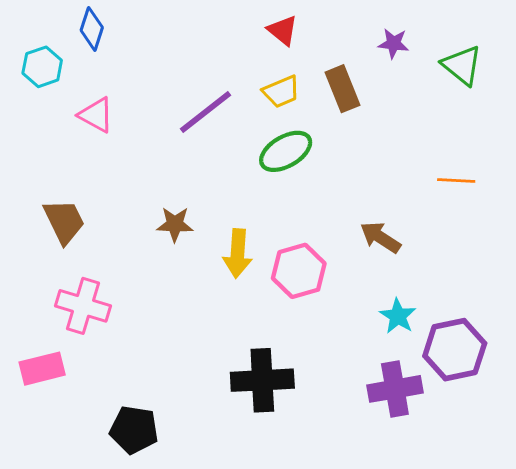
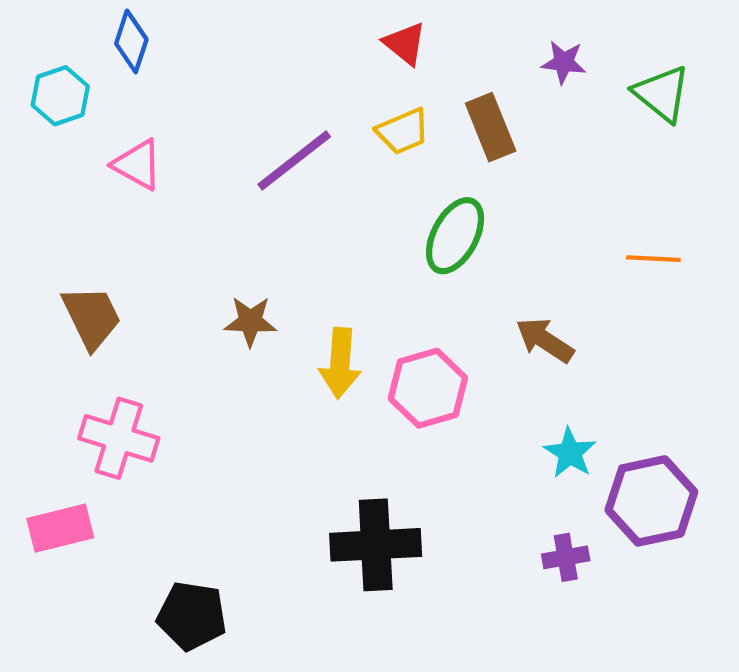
green ellipse: (286, 151) -> (455, 236), moved, turned -32
purple cross: (395, 389) -> (566, 557), size x0.6

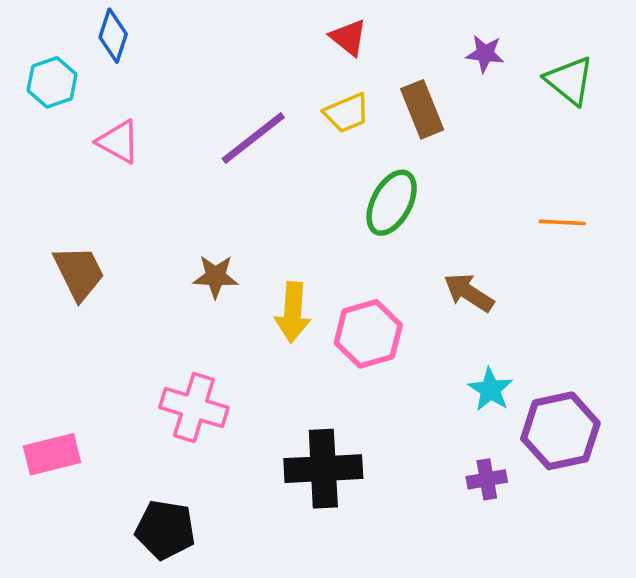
pink cross: (119, 438) -> (194, 408), moved

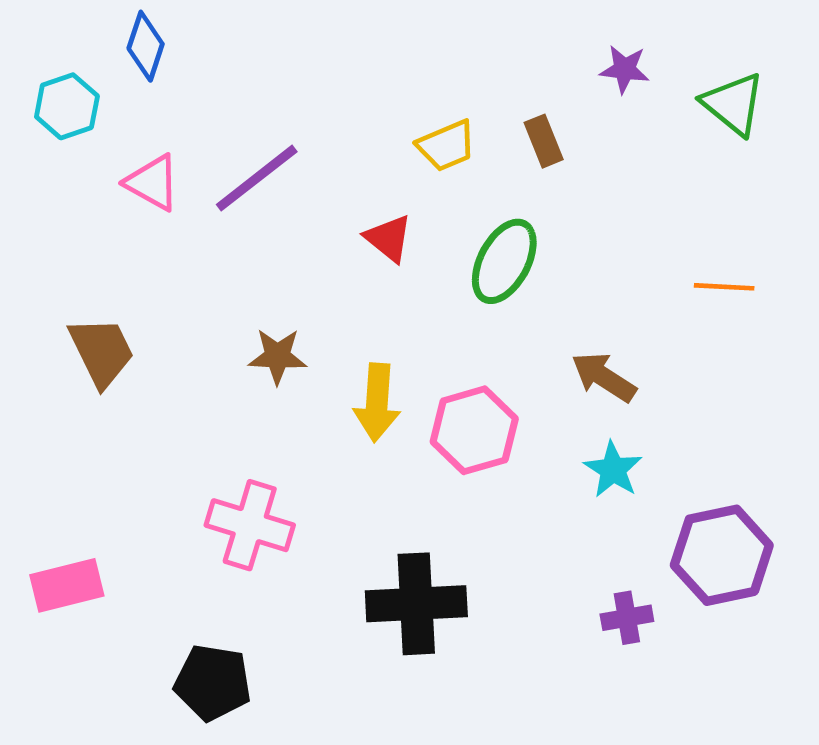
red triangle: (348, 37) -> (389, 238), moved
brown rectangle: (422, 109) -> (544, 141), size x0.7
purple line: (253, 138) -> (257, 178), moved
cyan star: (490, 390) -> (613, 470), moved

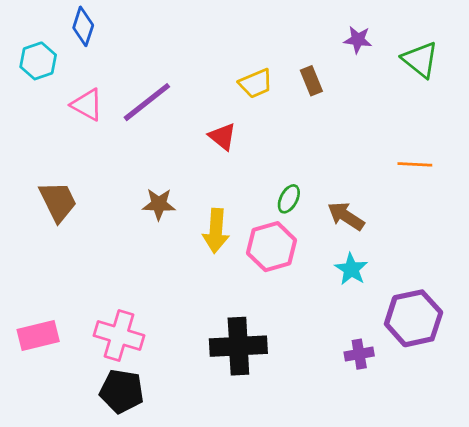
green ellipse: (504, 261) -> (289, 199), moved, size x0.6
pink cross: (250, 525) -> (119, 336), moved

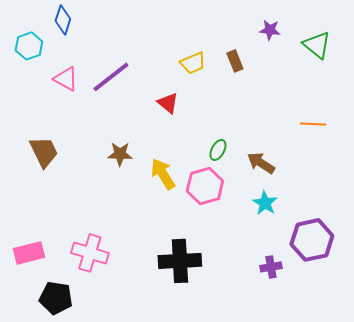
yellow arrow: (216, 231) -> (163, 174), turned 144
black pentagon: (122, 391) -> (56, 298), moved

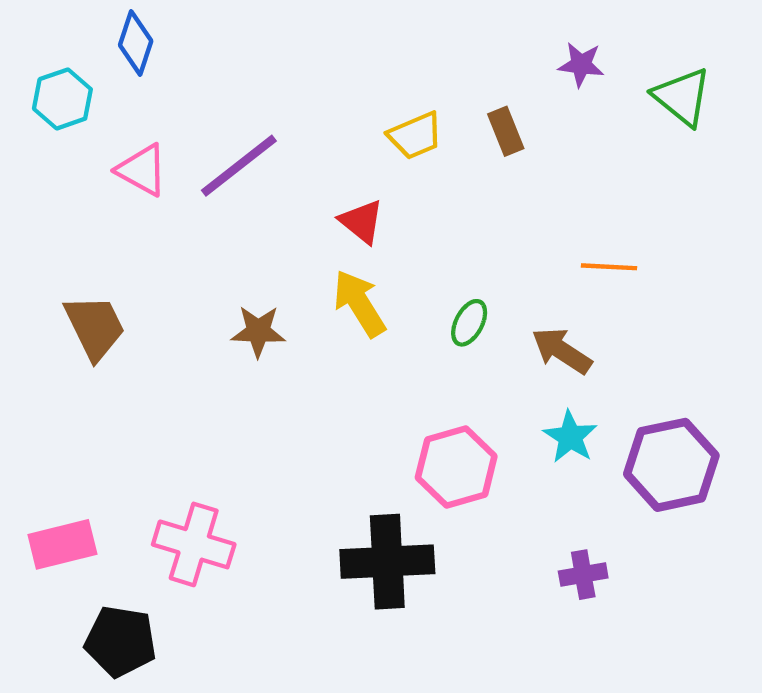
orange line: (313, 124) -> (609, 267), moved
yellow arrow: (163, 174) -> (359, 303), moved
pink hexagon: (205, 186) -> (456, 467), moved
purple hexagon: (312, 240) -> (671, 465), moved

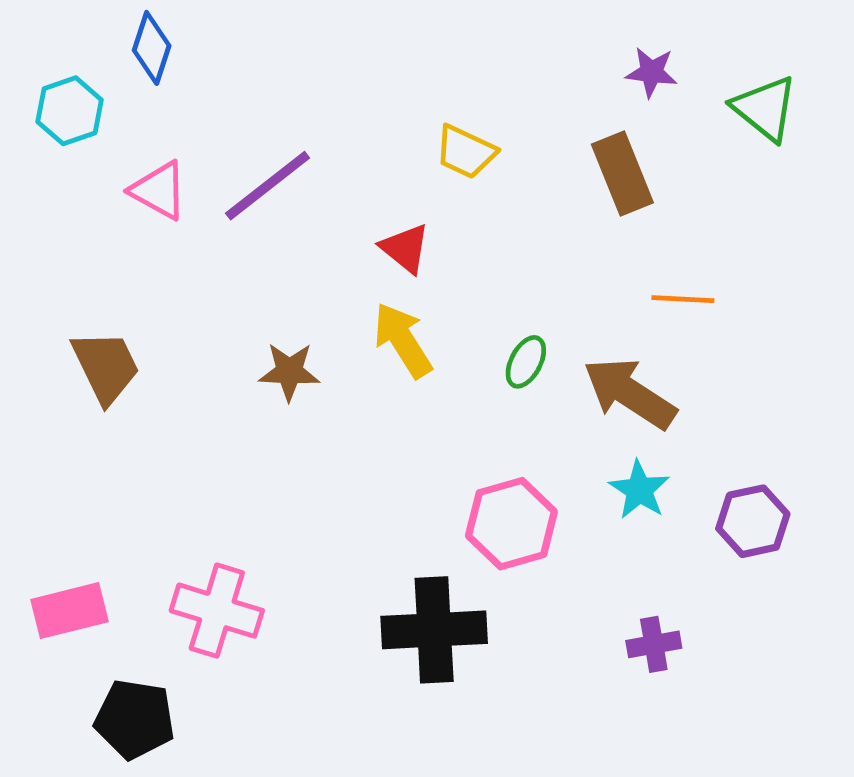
brown rectangle: (506, 131) -> (622, 174), moved, size x1.5
yellow trapezoid: (415, 136) -> (466, 152), turned 48
brown arrow: (562, 351) -> (630, 393), size x1.4
purple hexagon: (671, 465) -> (753, 521), size x0.7

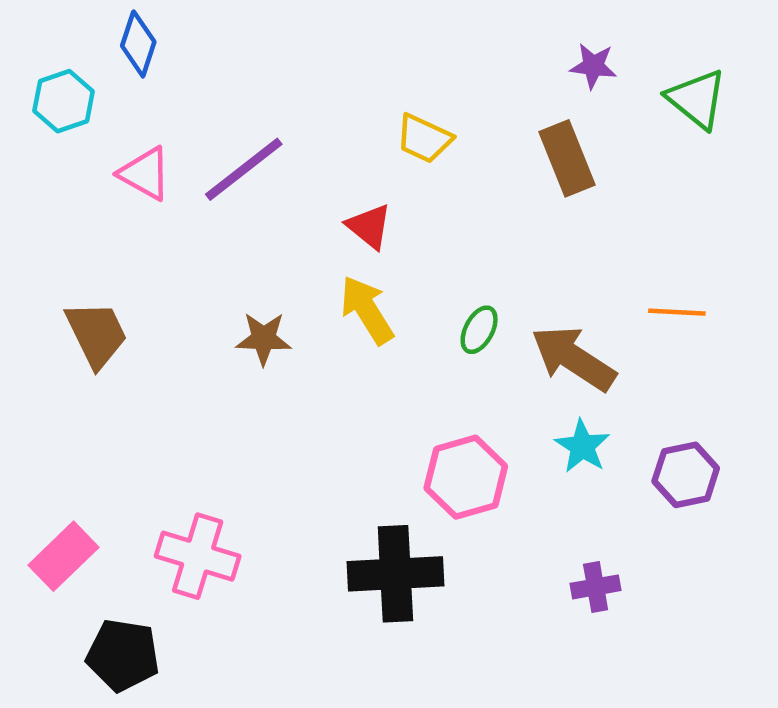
orange line: (683, 299) -> (677, 312), moved
pink rectangle: (70, 611) -> (64, 556), turned -30

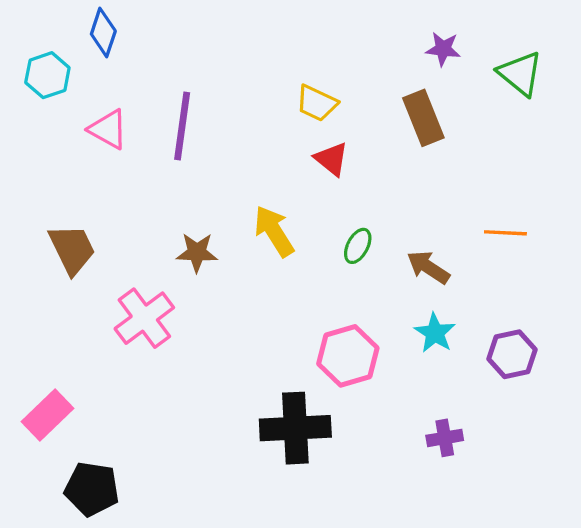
purple line: (244, 169) -> (182, 126), turned -44
red triangle: (369, 226) -> (331, 159), moved
brown arrow: (574, 358) -> (428, 267), size x0.7
pink cross: (198, 556) -> (144, 318), moved, turned 36

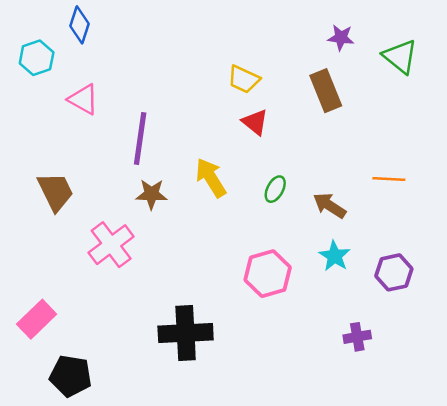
purple line: (182, 126) -> (140, 139), moved
black cross: (295, 428) -> (186, 333), moved
purple cross: (445, 438) -> (357, 337), moved

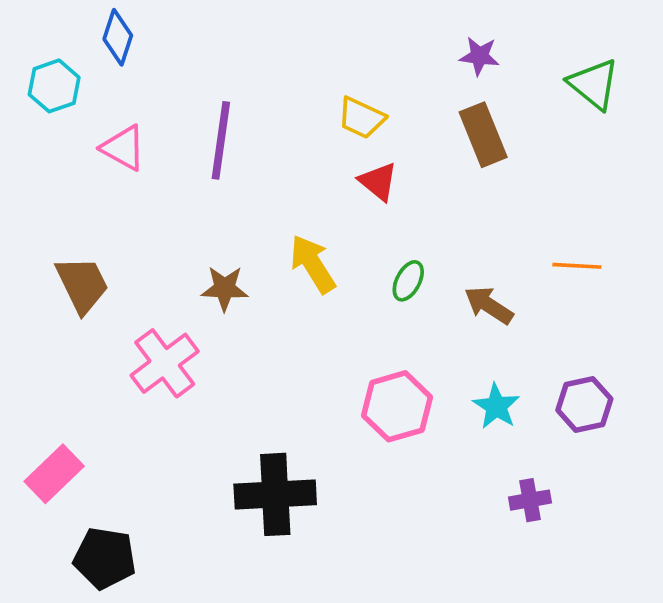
purple star: (341, 38) -> (479, 56), moved
purple line: (140, 139) -> (221, 140), moved
cyan star: (335, 256) -> (496, 406), moved

